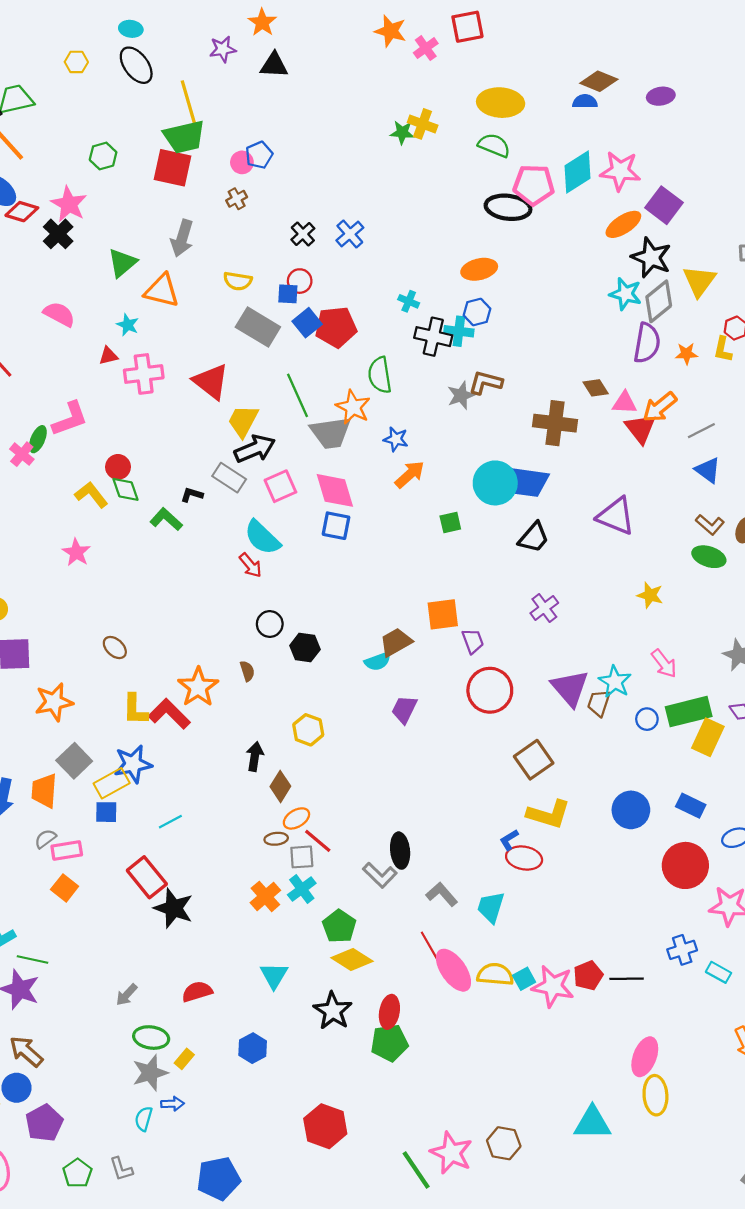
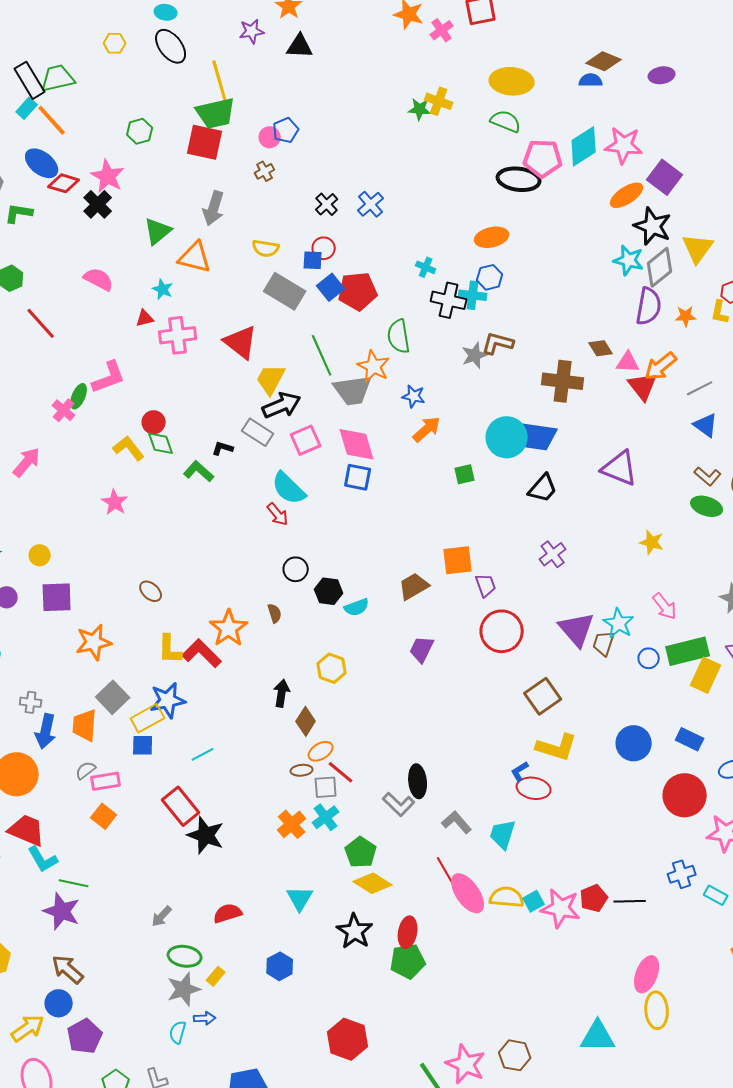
cyan semicircle: (378, 661) -> (357, 607), moved

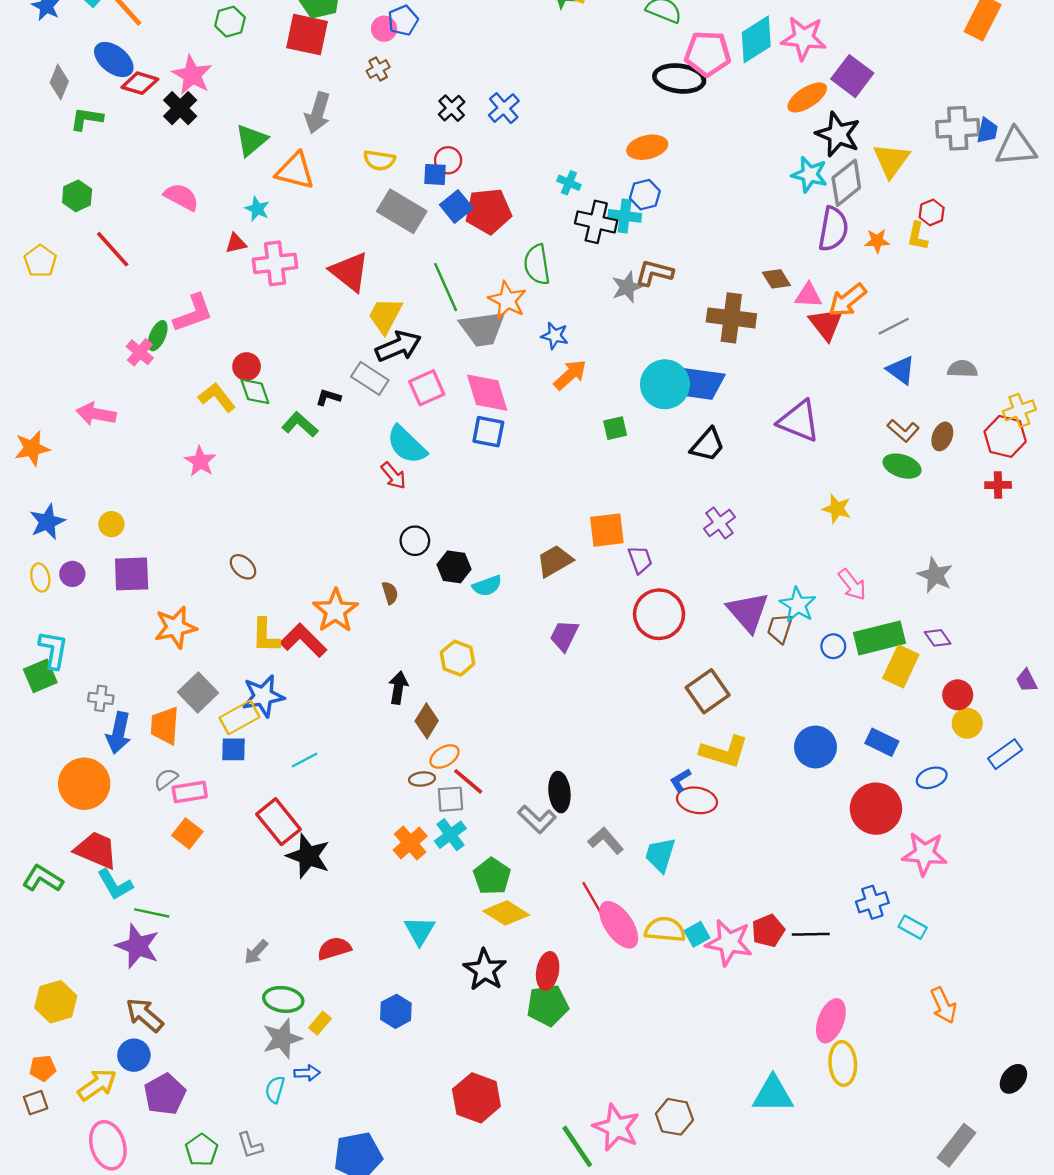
pink arrow: (27, 462) -> (96, 414), turned -120

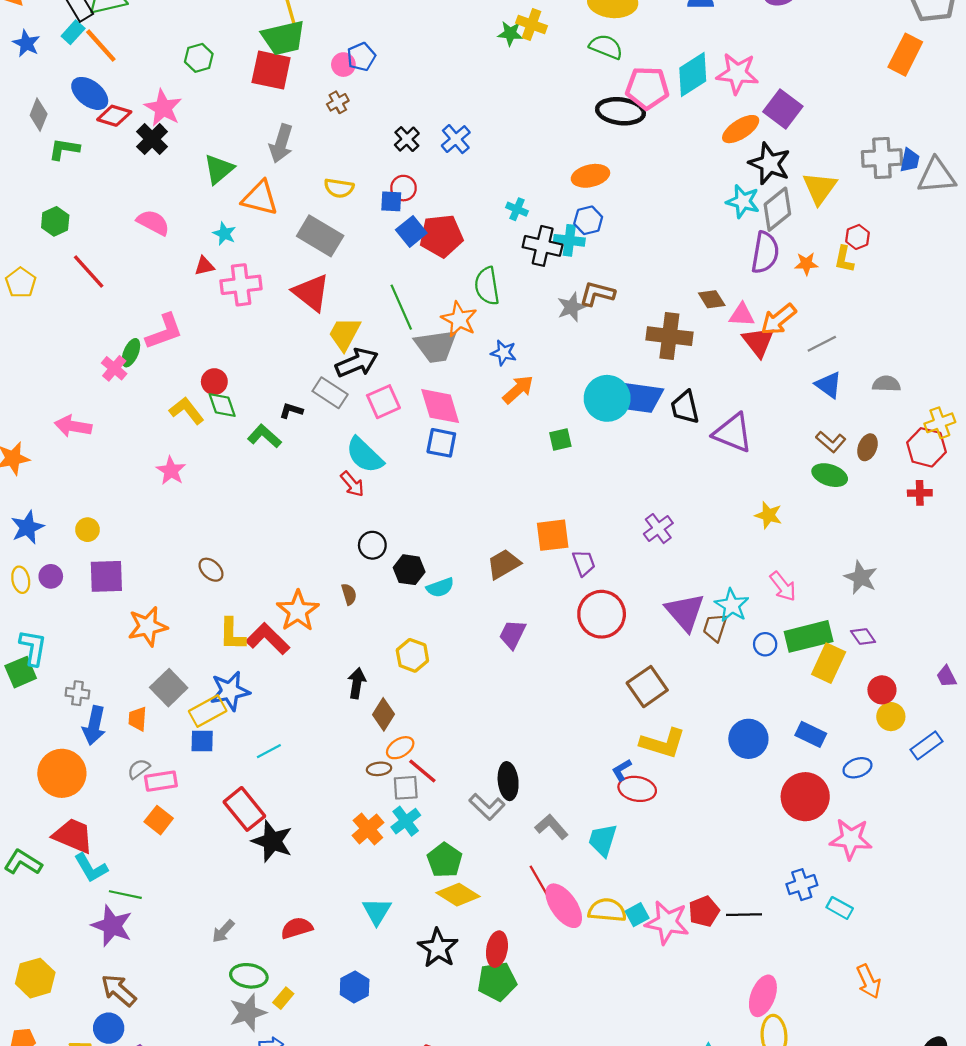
gray rectangle: (402, 211) -> (320, 236), moved
black trapezoid: (708, 445) -> (685, 407), moved, turned 126
orange trapezoid: (165, 726) -> (138, 719), size x0.7

